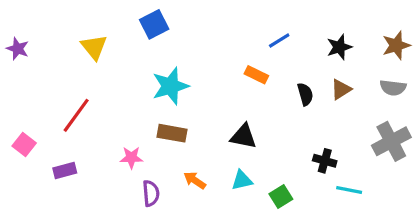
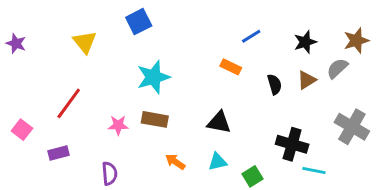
gray semicircle: (393, 88) -> (337, 68), moved, turned 130
gray cross: (391, 141) -> (352, 127), turned -32
pink star: (131, 158) -> (118, 125), moved
black cross: (325, 161) -> (292, 144), size x1.5
purple semicircle: (151, 193) -> (110, 173), moved

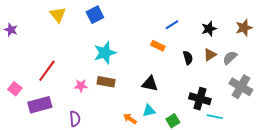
yellow triangle: (85, 42) -> (58, 15), moved
gray semicircle: (337, 68) -> (230, 58), moved
purple rectangle: (58, 153) -> (40, 105), size x1.6
orange arrow: (175, 162) -> (130, 119), moved

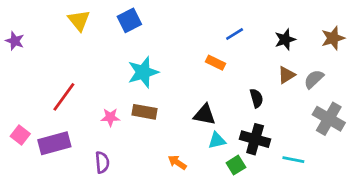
black semicircle: (188, 58) -> (256, 98), moved
pink square: (15, 89) -> (20, 135), moved
black cross: (200, 99) -> (255, 139), moved
cyan triangle: (149, 111) -> (217, 141), moved

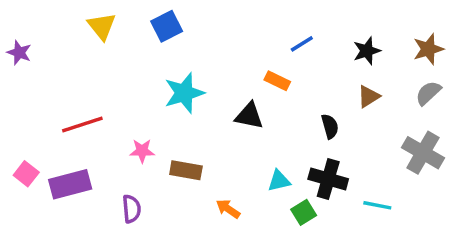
gray semicircle: (314, 79) -> (428, 93), moved
red line: (64, 97) -> (82, 125), turned 36
brown rectangle: (144, 112) -> (186, 170), moved
black triangle: (205, 115) -> (249, 116), moved

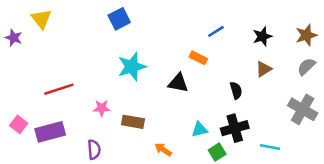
yellow triangle: (102, 26) -> (41, 19), moved
black cross: (328, 179) -> (235, 128), turned -32

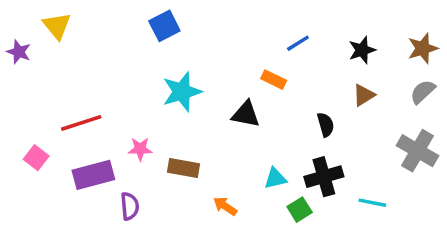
pink square: (19, 124) -> (36, 158), moved
purple rectangle: (50, 132) -> (93, 175), moved

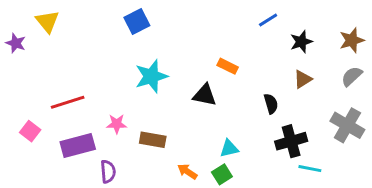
blue line: (298, 43) -> (268, 20), moved
black cross: (324, 177) -> (291, 141), moved
green square: (300, 210) -> (222, 174), moved

